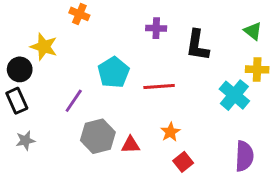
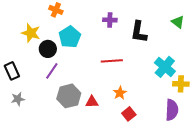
black circle: (20, 69) -> (48, 49), moved
yellow cross: (257, 69) -> (181, 84), moved
cyan pentagon: (114, 72) -> (70, 37), moved

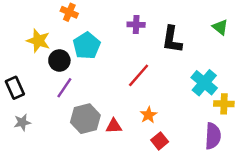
red line: (112, 61) -> (139, 75), turned -45

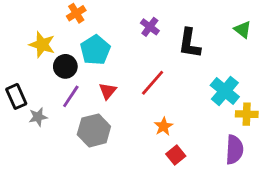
orange cross: (69, 12) -> (76, 13), turned 35
purple cross: (136, 25) -> (150, 27), turned 35
gray star: (22, 122) -> (38, 117), moved
red triangle: (114, 126) -> (108, 91), moved, turned -49

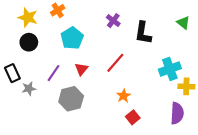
yellow star: (42, 45) -> (28, 17), moved
black circle: (65, 66) -> (29, 42), moved
cyan cross: (225, 91) -> (170, 69), turned 30

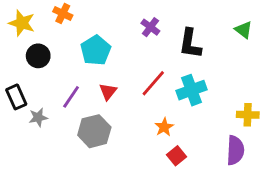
orange cross: (58, 10) -> (63, 13), moved, turned -32
yellow star: (28, 17) -> (22, 23), moved
cyan cross: (170, 69) -> (192, 90), moved

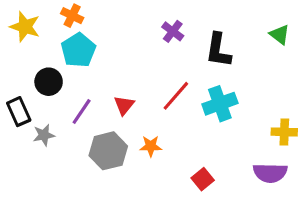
cyan pentagon: (96, 50) -> (78, 50), moved
black circle: (38, 56) -> (49, 82), moved
orange star: (164, 127) -> (151, 146), moved, turned 30
purple semicircle: (235, 150) -> (270, 173), turned 88

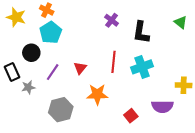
red line: (176, 96) -> (114, 62), turned -35
orange star: (151, 146) -> (97, 94), size x1.5
gray hexagon: (108, 151) -> (61, 110), moved
purple semicircle: (270, 173) -> (162, 107), moved

